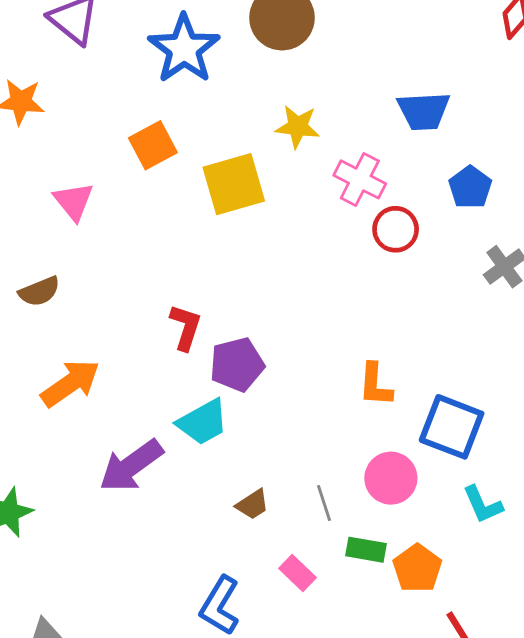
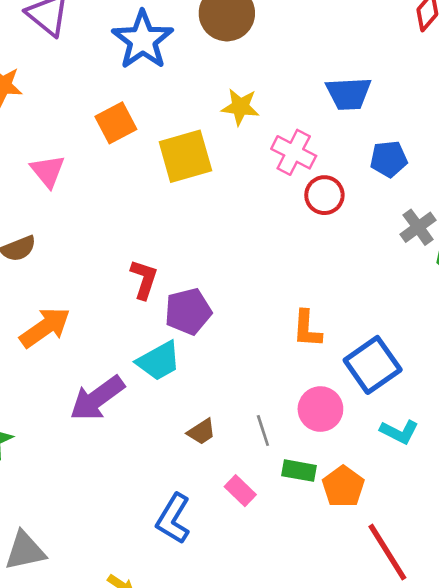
blue pentagon: (470, 187) -> (389, 159), turned 30
blue square: (452, 427) -> (373, 365), turned 34
cyan L-shape: (483, 505) -> (399, 432), turned -39

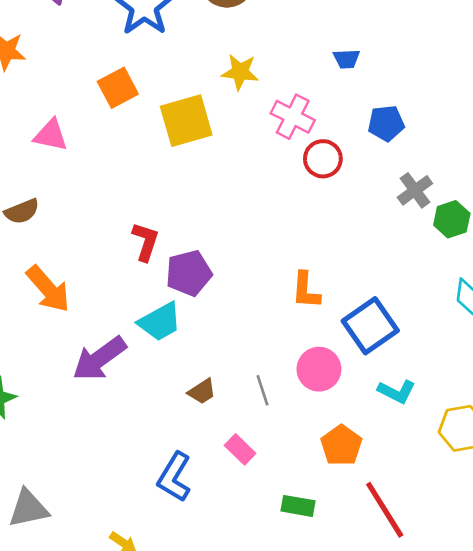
blue trapezoid: (349, 93) -> (347, 59), size x0.6
pink triangle: (48, 171) -> (51, 135), turned -39
orange arrow: (45, 327) -> (48, 289), turned 84
green rectangle: (299, 471) -> (298, 506), moved

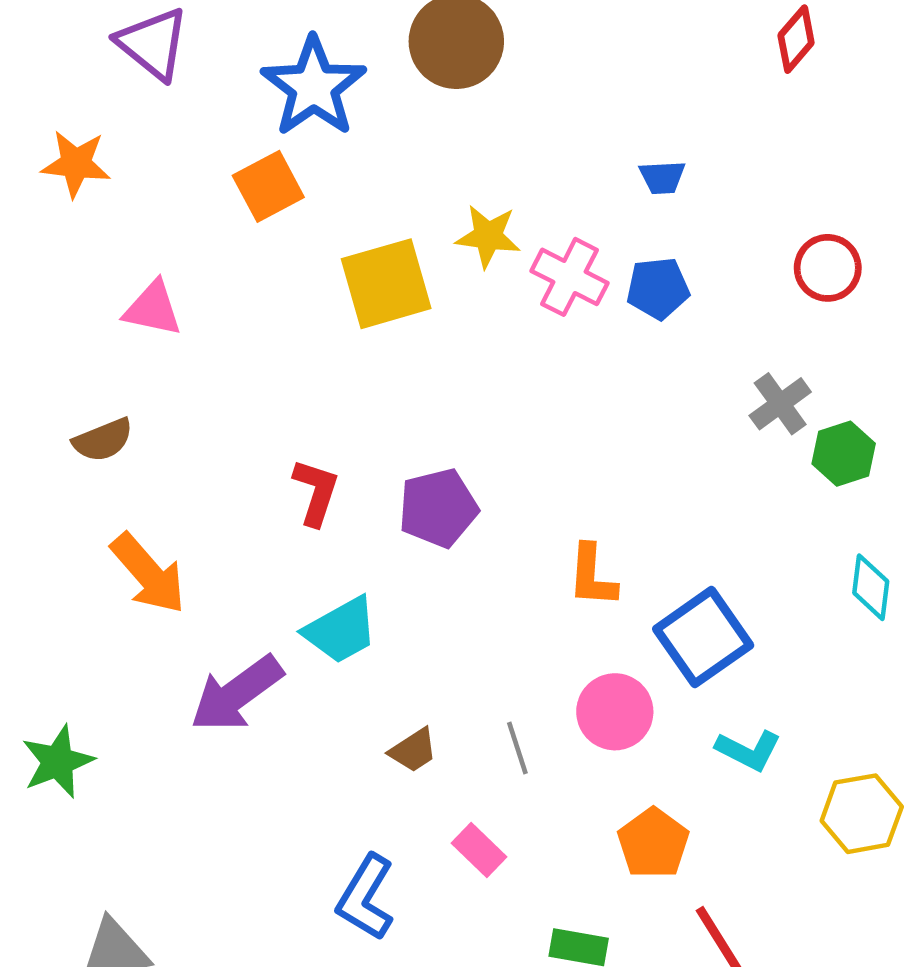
yellow star: (240, 72) -> (488, 236), moved
orange square: (118, 88) -> (268, 186), moved
blue pentagon: (386, 123) -> (658, 288), moved
red circle: (323, 159) -> (828, 268), moved
purple pentagon: (189, 273) -> (438, 508), moved

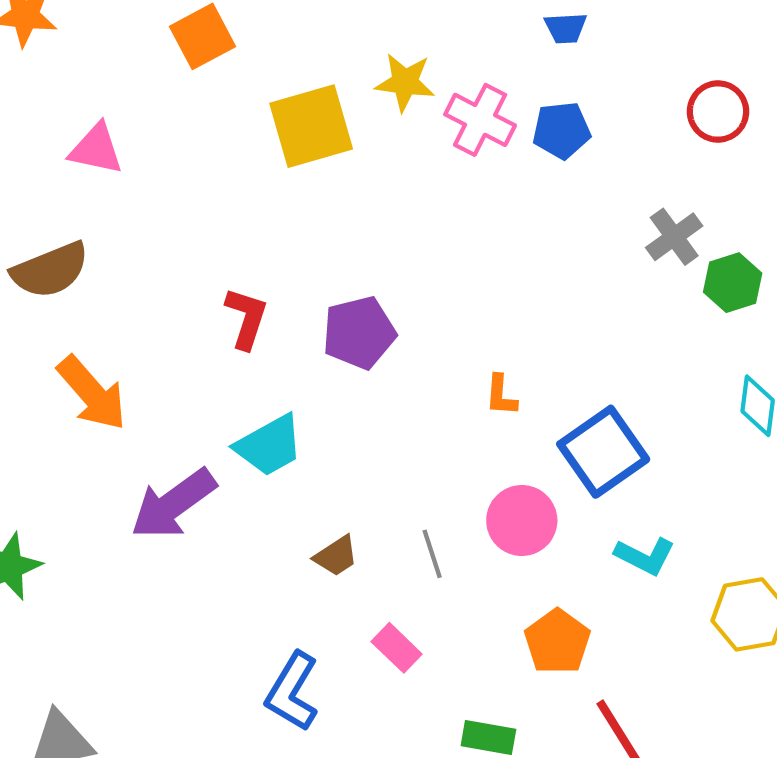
brown semicircle: (103, 440) -> (50, 270), size x1.4
orange L-shape: (592, 576) -> (501, 395), size x0.7

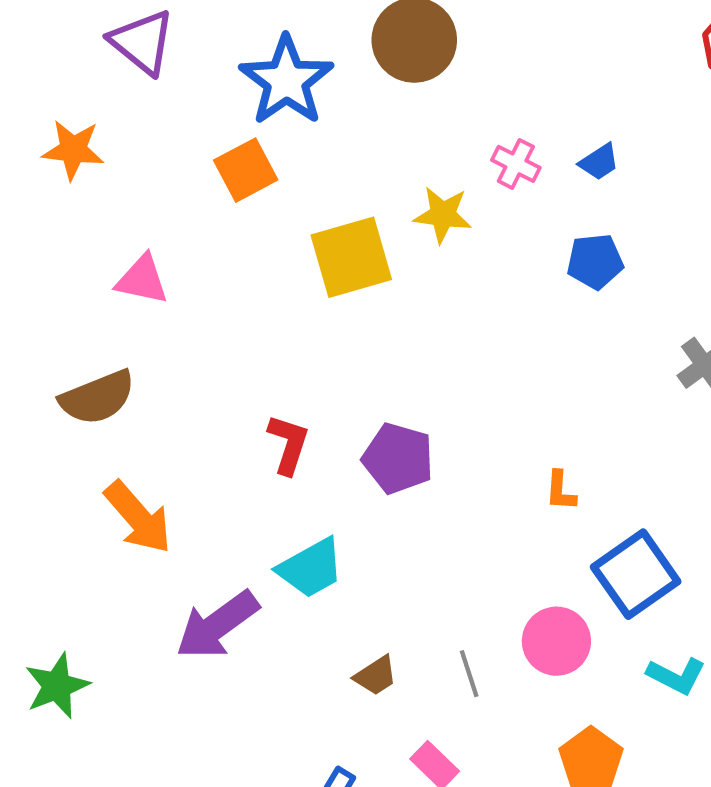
blue trapezoid: (566, 28) -> (599, 162), turned -30
pink cross: (480, 120) -> (516, 164), moved, size x0.7
purple pentagon: (359, 333) -> (398, 458), turned 30
orange L-shape: (501, 395) -> (561, 491), moved

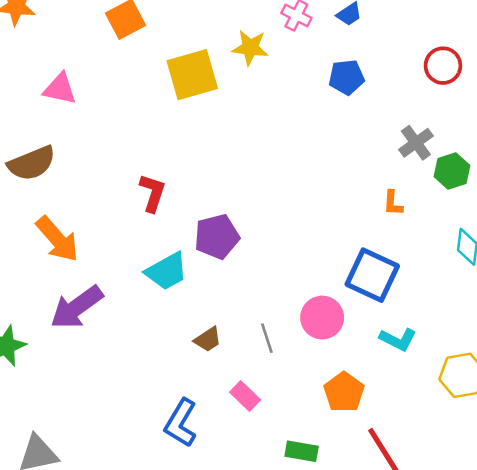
purple pentagon: (398, 458) -> (217, 237), moved, turned -30
orange L-shape: (561, 491) -> (393, 203), moved
blue square: (636, 574) -> (372, 275), turned -30
purple arrow: (217, 625) -> (77, 307), moved

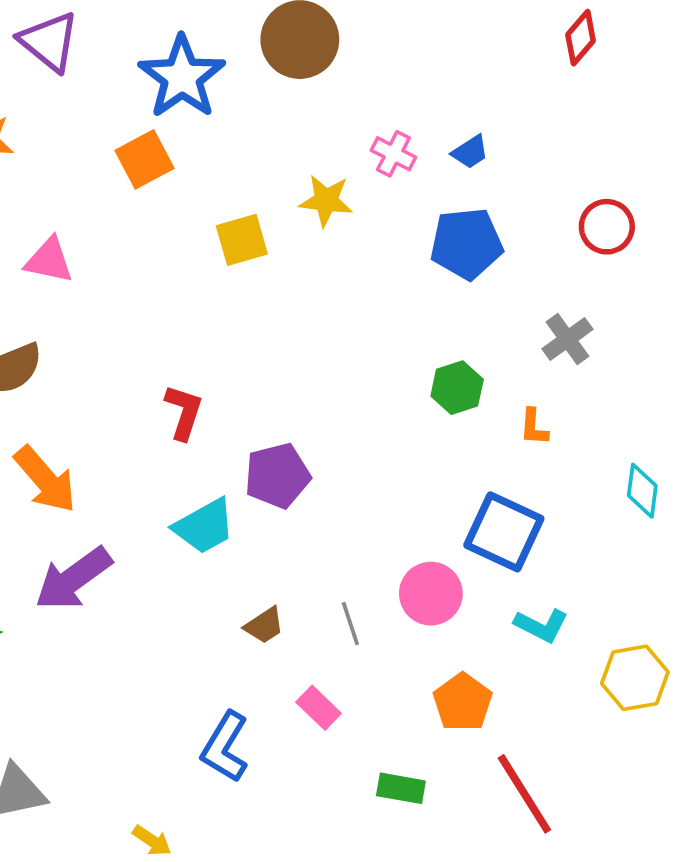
yellow square: (192, 75) -> (242, 240), size x0.7
blue pentagon: (347, 77) -> (466, 244), size x1.4
green hexagon: (452, 171) -> (457, 388), moved

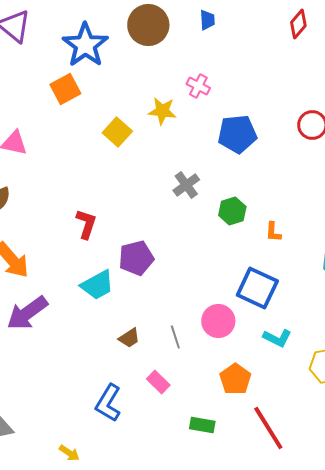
blue trapezoid: (470, 152) -> (207, 20), moved, turned -60
yellow square: (242, 240) -> (117, 132), turned -32
gray cross: (567, 339) -> (186, 185), moved

